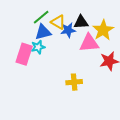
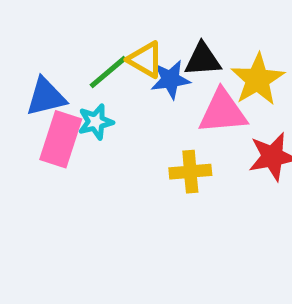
green line: (41, 17) -> (108, 72), moved
blue triangle: (43, 32) -> (46, 97), moved
yellow cross: (74, 82) -> (190, 172), moved

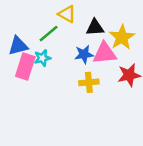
yellow triangle: (145, 60) -> (67, 14), moved
blue star: (170, 79) -> (84, 54), moved

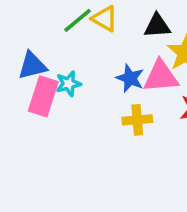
black triangle: (95, 27) -> (157, 26), moved
green line: (49, 34) -> (78, 20), moved
blue star: (84, 54) -> (130, 78), turned 30

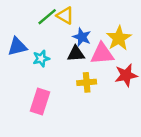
black triangle: (157, 26) -> (76, 54), moved
blue star: (130, 78) -> (82, 37), moved
pink rectangle: (43, 96) -> (40, 101), moved

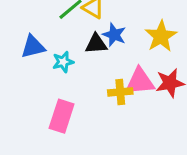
black triangle: (76, 54) -> (96, 44), moved
pink triangle: (102, 54) -> (140, 81), moved

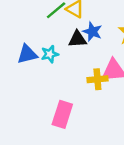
blue triangle: (33, 47) -> (27, 54), moved
pink rectangle: (62, 116) -> (62, 114), moved

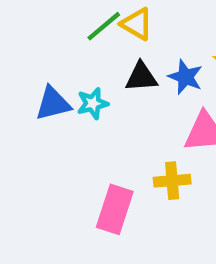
blue star: (92, 32) -> (185, 77), moved
yellow cross: (97, 79) -> (172, 181), moved

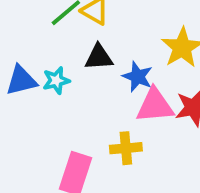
blue star: (185, 77) -> (137, 77), moved

